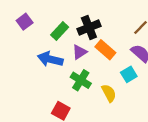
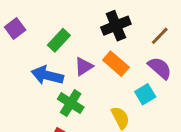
black cross: (89, 28) -> (116, 26), moved
green cross: (81, 80) -> (71, 103), moved

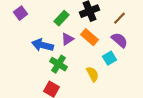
green rectangle: (59, 40) -> (62, 18), moved

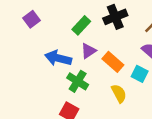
orange rectangle: (90, 37) -> (113, 62), moved
cyan square: (110, 58) -> (140, 74), turned -32

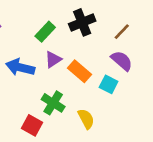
green cross: (78, 81) -> (53, 103), moved
yellow semicircle: (119, 93) -> (86, 119), moved

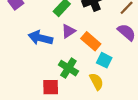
cyan square: (109, 84) -> (104, 60), moved
red square: (32, 125) -> (51, 87), turned -30

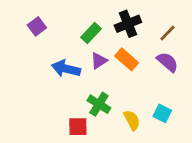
orange rectangle: (91, 41) -> (127, 59), moved
cyan square: (104, 60) -> (162, 113), moved

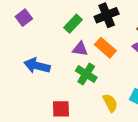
purple triangle: (99, 61) -> (80, 49), turned 42
blue arrow: (66, 69) -> (37, 66), moved
green cross: (99, 104) -> (86, 74), moved

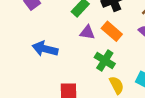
green cross: (86, 74) -> (105, 61), moved

